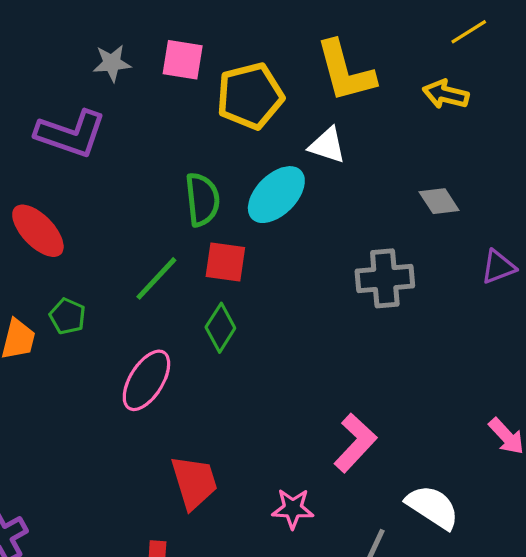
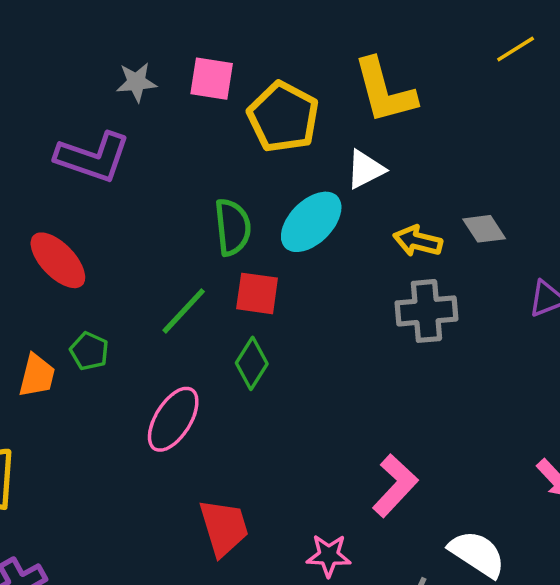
yellow arrow: (446, 94) -> (418, 241), moved
yellow pentagon: (250, 96) -> (283, 117), turned -30
white triangle: (327, 145) -> (365, 169), turned -45

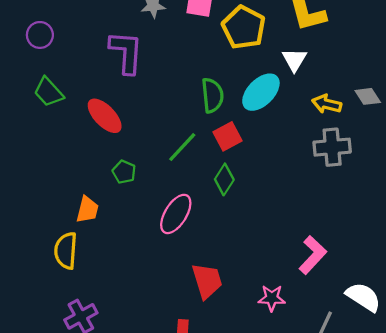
purple L-shape: (93, 157) -> (126, 52), turned -105
white triangle: (365, 169) -> (294, 60), turned -32
red square: (257, 293) -> (228, 136), turned -36
orange trapezoid: (37, 376) -> (87, 210), moved

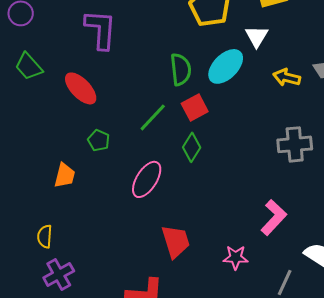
gray cross: (332, 147) -> (295, 144), moved
yellow semicircle: (66, 251) -> (45, 236), moved, size x0.7

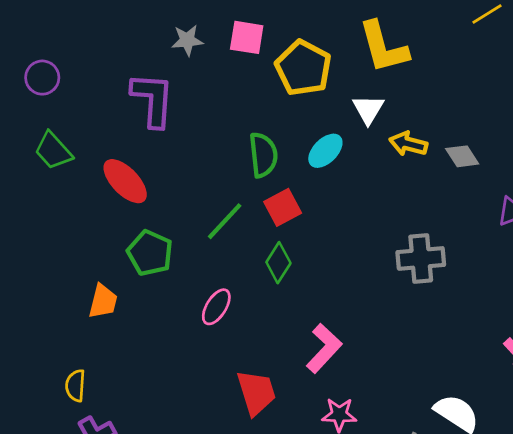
cyan ellipse: (226, 66) -> (325, 151), size x0.7
yellow arrow: (287, 77) -> (408, 144), moved
green pentagon: (99, 140) -> (150, 253), size x1.5
pink ellipse: (147, 179) -> (216, 307), size x0.7
pink L-shape: (274, 217) -> (324, 348), moved

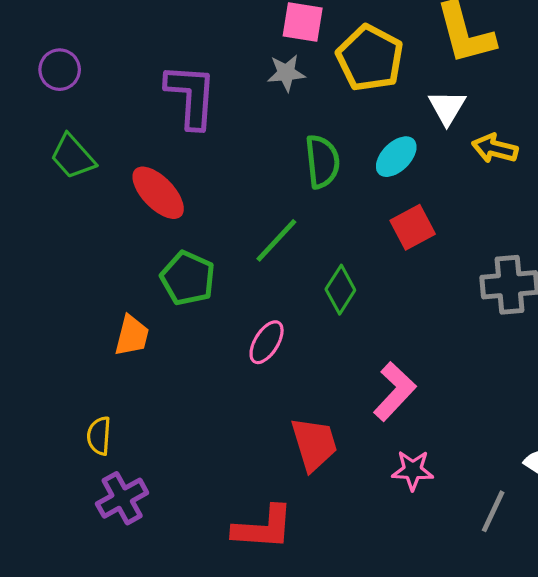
gray star: (187, 40) -> (286, 73), moved
red square: (283, 207) -> (413, 227), moved

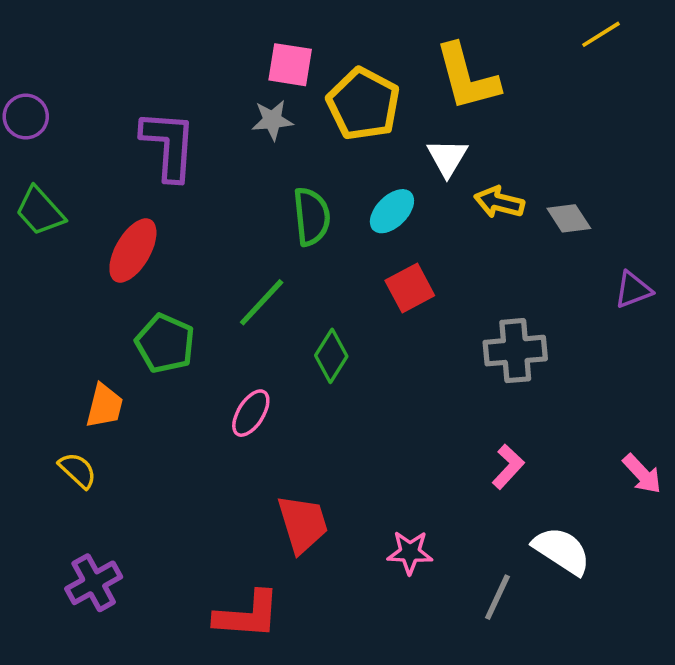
red ellipse: (158, 193) -> (133, 251), turned 74
pink L-shape: (395, 391) -> (508, 467), moved, size x0.7
yellow semicircle: (99, 436) -> (78, 470), moved, turned 129

